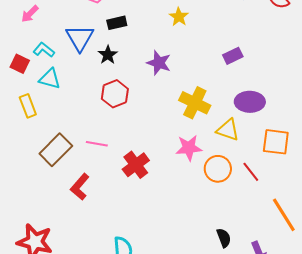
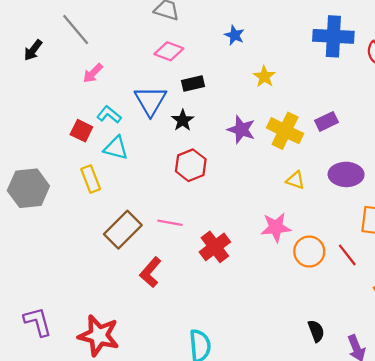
yellow cross: (195, 103) -> (285, 131), moved
yellow triangle: (228, 130) -> (295, 180), moved, size x0.7

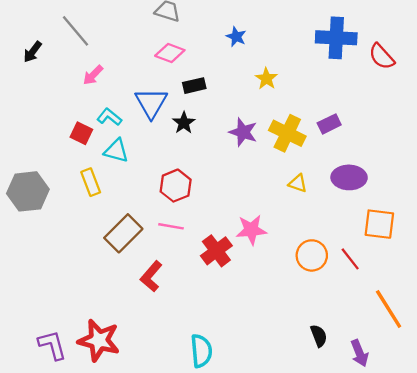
red hexagon: (191, 165) -> (176, 186), moved
pink star: (276, 227) -> (251, 230), moved
purple L-shape: (38, 322) -> (52, 345), moved

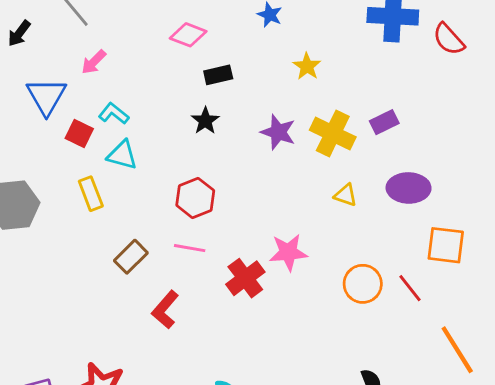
blue triangle: (151, 103) -> (46, 96), moved
brown rectangle: (123, 233) -> (131, 257), size x0.7

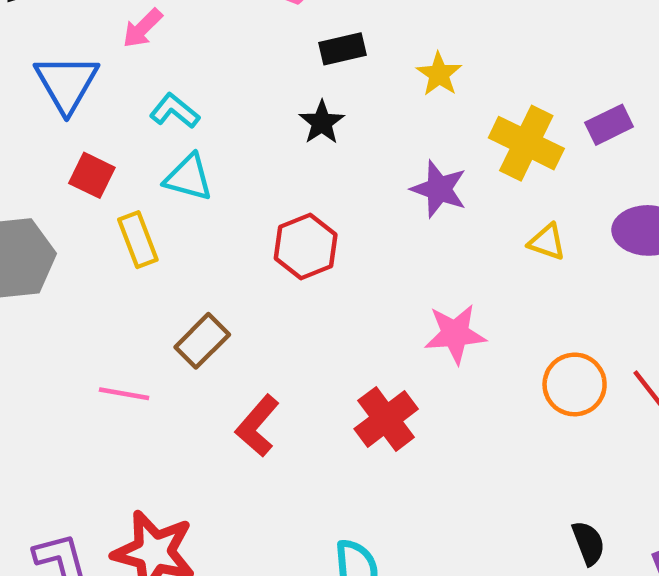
yellow star: (307, 66) -> (439, 74), moved
purple star: (278, 132) -> (439, 189), moved
red square: (79, 134) -> (92, 175), moved
pink line: (190, 248) -> (124, 394), moved
red cross: (245, 278) -> (386, 419), moved

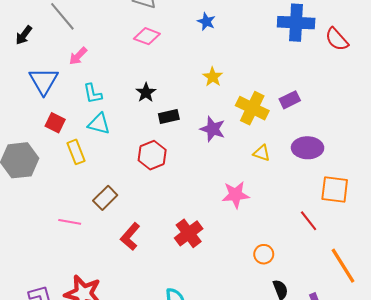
black rectangle: (342, 49) -> (169, 116), moved
cyan L-shape: (175, 111) -> (93, 94), turned -140
black star: (322, 122) -> (146, 93), moved
pink star: (455, 334) -> (236, 195), moved
orange circle: (575, 384) -> (264, 254), moved, size x0.7

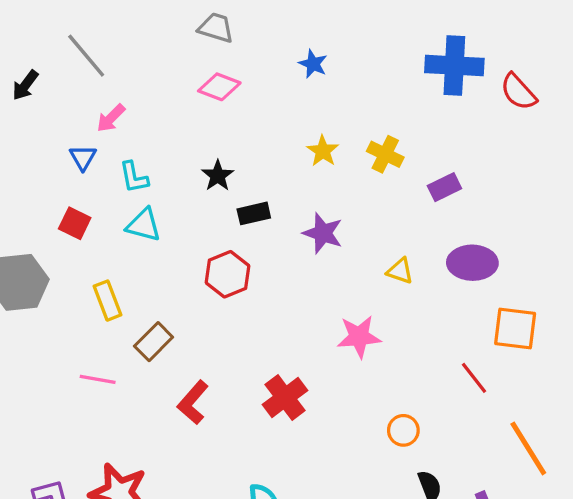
blue triangle: (44, 81) -> (83, 158), moved, size x0.6
yellow cross: (252, 108) -> (385, 154), moved, size x0.7
yellow rectangle: (76, 152) -> (108, 301), moved

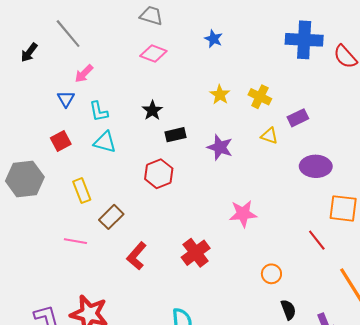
red square: (75, 223) -> (61, 141), turned 36
yellow triangle: (400, 271) -> (269, 136), moved

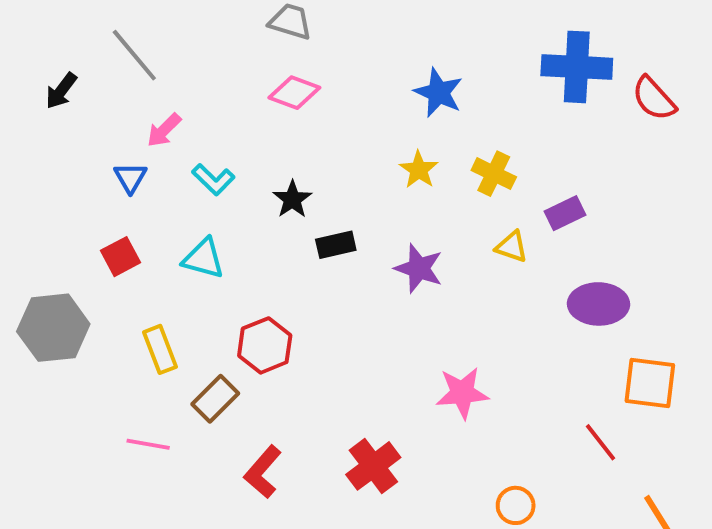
blue star: (214, 39) -> (439, 93), moved, size x1.4
cyan L-shape: (99, 112) -> (213, 180), moved, turned -35
red hexagon: (159, 174) -> (265, 345), moved

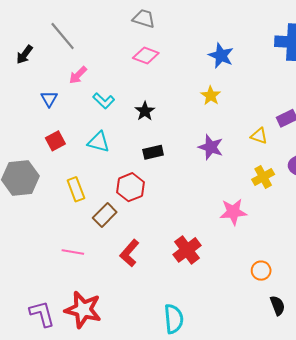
yellow cross: (494, 174) -> (263, 177), moved, turned 35
blue triangle: (130, 178) -> (49, 99), moved
black rectangle: (336, 245) -> (153, 152), moved
pink line: (148, 444) -> (73, 252), moved

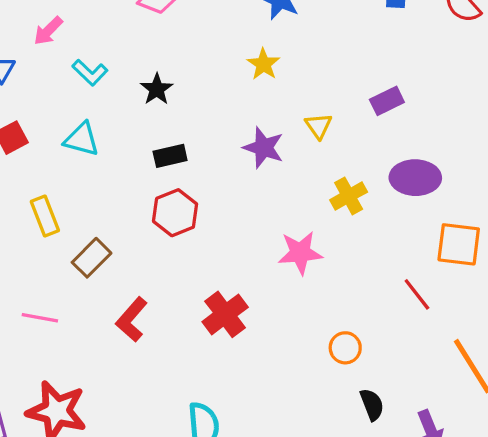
yellow triangle: (259, 136) -> (319, 126), moved, turned 36
red hexagon: (130, 187) -> (175, 213), moved

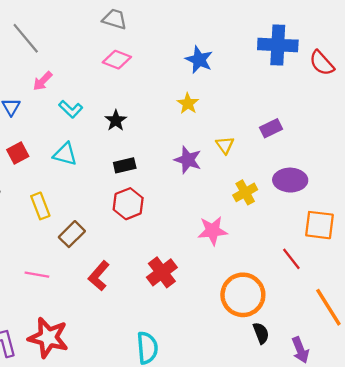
orange circle: (345, 348) -> (243, 295), size x2.0

